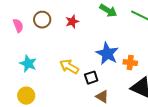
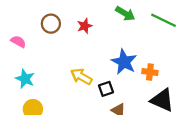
pink semicircle: (18, 26) -> (18, 42), moved, turned -40
cyan star: (28, 64) -> (25, 79), moved

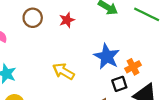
orange cross: (150, 72) -> (133, 67), turned -35
black square: (106, 89) -> (119, 84), moved

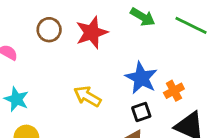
red star: (67, 20) -> (92, 33), size x1.6
black square: (119, 84) -> (141, 112), moved

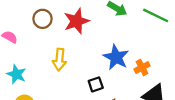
yellow arrow: (87, 96) -> (59, 60), moved, turned -115
black square: (141, 112) -> (96, 84), moved

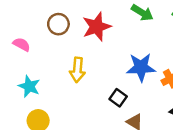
blue star: (116, 57) -> (141, 67), turned -30
black square: (96, 84) -> (118, 98), turned -35

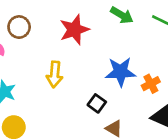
brown circle: (58, 24) -> (19, 27), moved

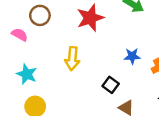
blue star: (120, 72) -> (132, 56), size x0.6

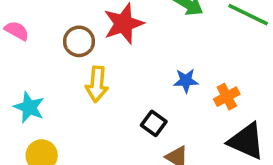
brown circle: (40, 15) -> (79, 41), moved
pink semicircle: (20, 35) -> (17, 31), moved

